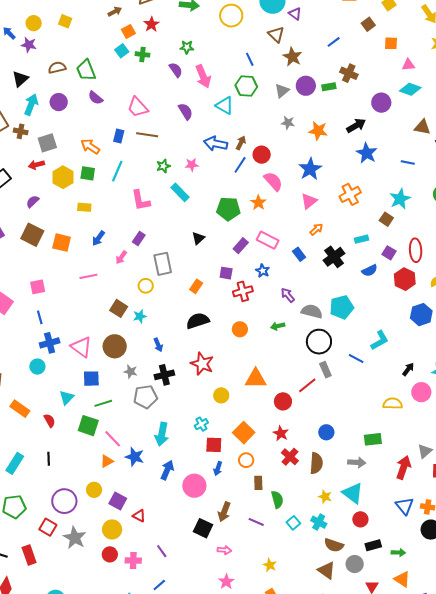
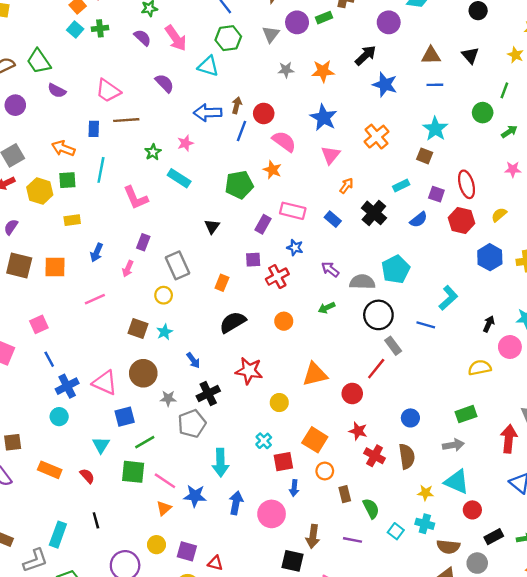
brown triangle: (422, 127) -> (431, 55), moved

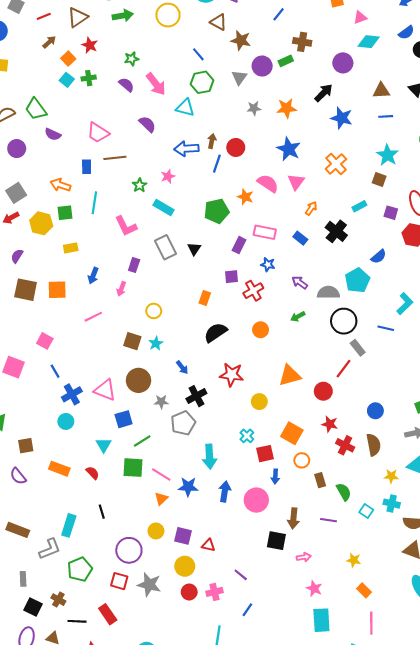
pink semicircle: (284, 141) -> (268, 183), moved
blue semicircle: (419, 220) -> (379, 256), moved
gray rectangle: (177, 265) -> (165, 247), moved
pink square: (39, 324) -> (45, 341), turned -35

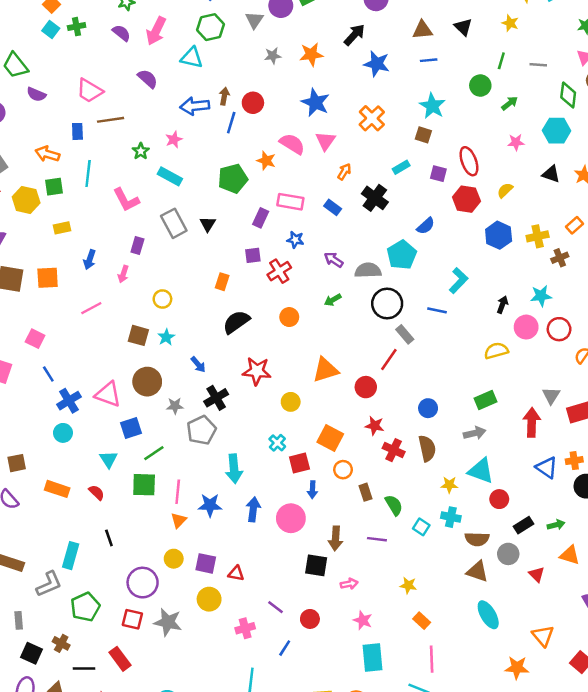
pink arrow: (156, 84) -> (156, 31), turned 65
pink line: (161, 474) -> (178, 492), turned 66
red circle: (189, 592) -> (310, 619), moved

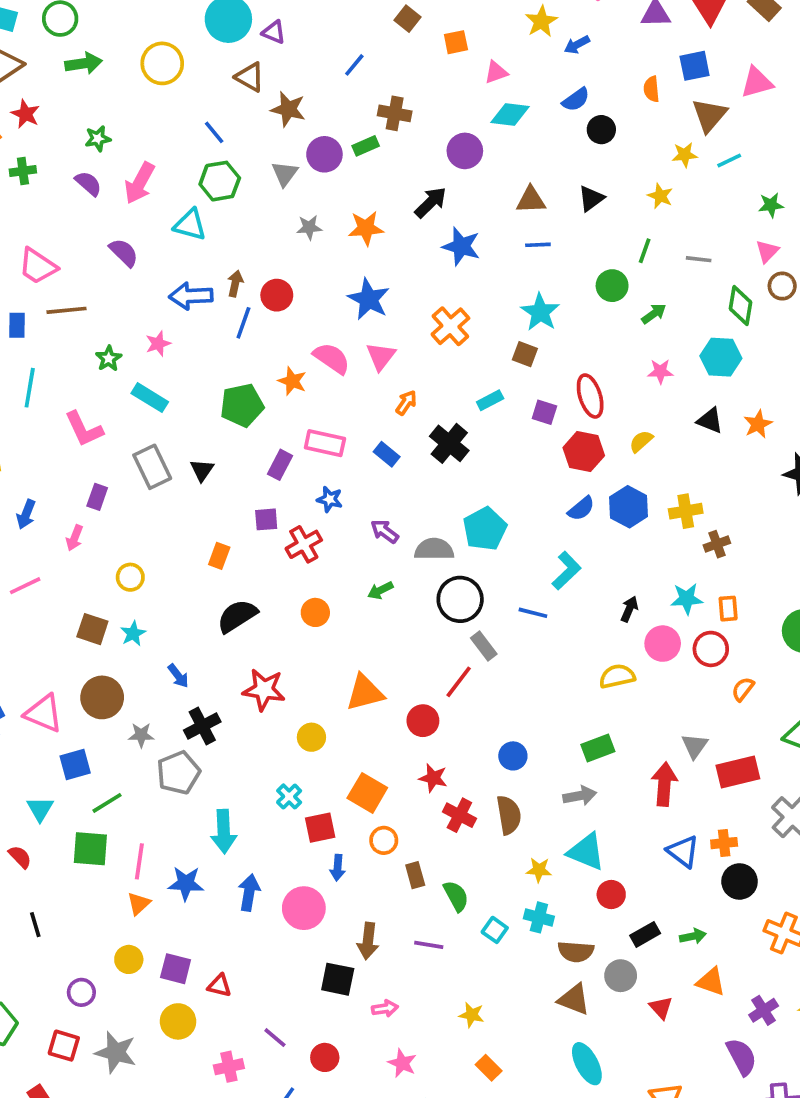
black triangle: (463, 27) -> (591, 198), turned 36
orange rectangle: (575, 225) -> (728, 609), moved, turned -56
blue semicircle: (426, 226) -> (581, 509), moved
purple circle: (143, 583) -> (81, 992), size x0.6

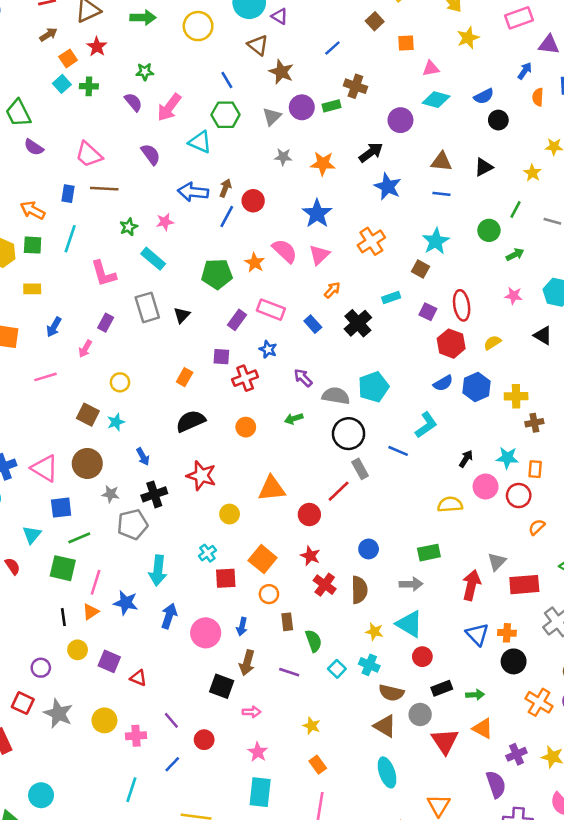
blue arrow: (577, 45) -> (525, 71), moved, turned 144
blue arrow: (338, 868) -> (242, 627), moved
black line: (35, 925) -> (63, 617), moved
red triangle: (661, 1008) -> (445, 741), size x1.6
yellow circle: (178, 1021) -> (104, 720), moved

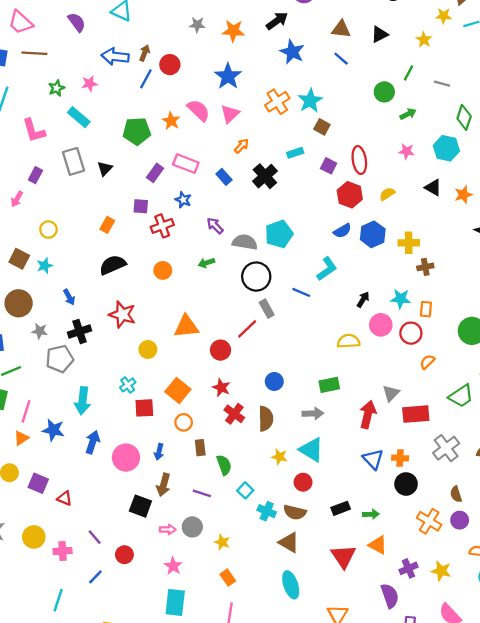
blue line: (441, 194) -> (341, 59), turned 35
cyan star: (436, 241) -> (310, 101), moved
red circle: (422, 657) -> (303, 482), moved
cyan cross: (369, 665) -> (267, 511), moved
gray circle: (420, 714) -> (192, 527), moved

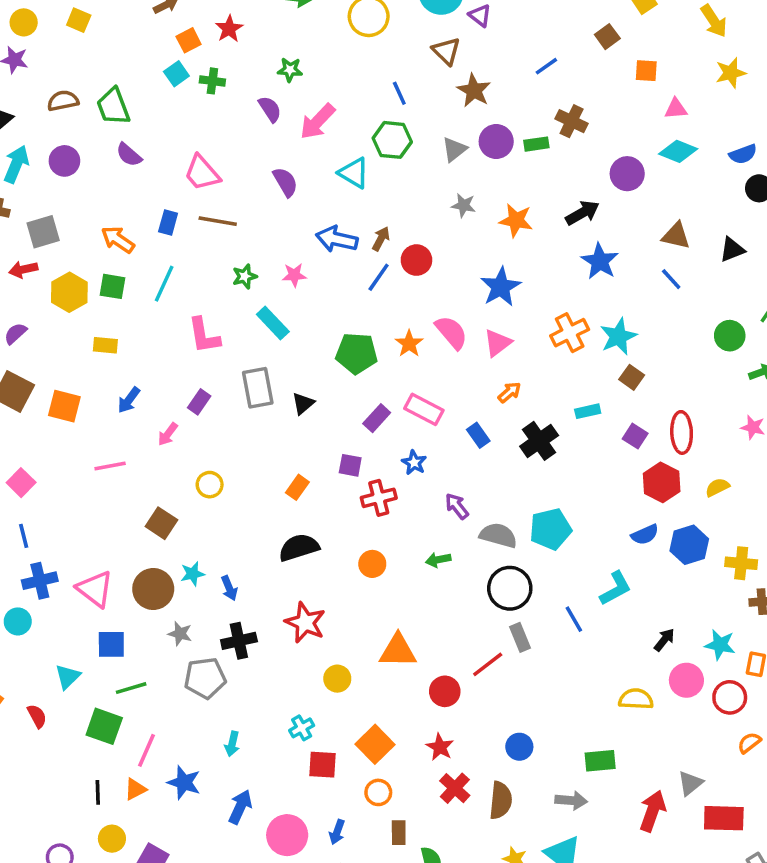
cyan star: (45, 266) -> (193, 574), moved
blue line: (301, 292) -> (574, 619), turned 30
cyan arrow: (83, 401) -> (232, 744), size x0.6

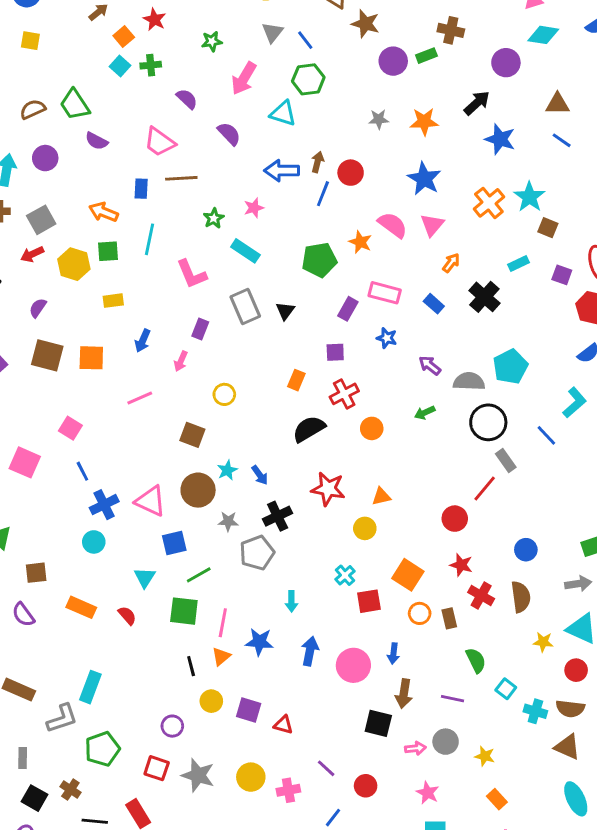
purple semicircle: (270, 109) -> (187, 99), moved
gray triangle: (454, 149) -> (273, 32), moved
red cross: (379, 498) -> (344, 394), moved
orange triangle: (398, 651) -> (381, 496), moved, size x0.6
brown rectangle: (399, 833) -> (449, 618), moved

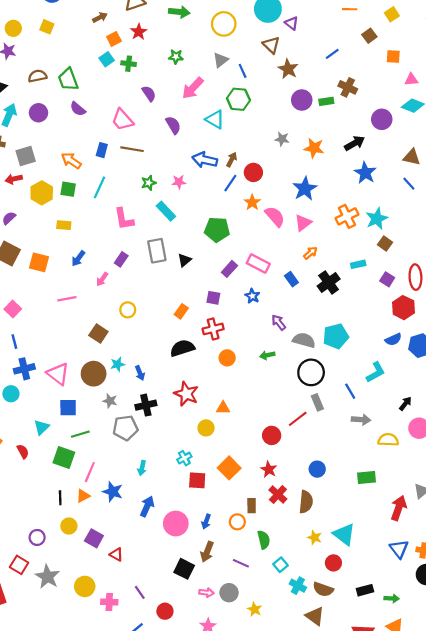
orange star: (360, 242) -> (252, 202), moved
gray arrow: (578, 584) -> (361, 420), moved
orange circle: (420, 613) -> (237, 522), moved

